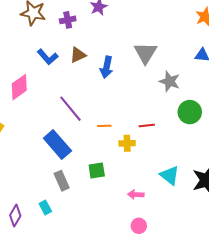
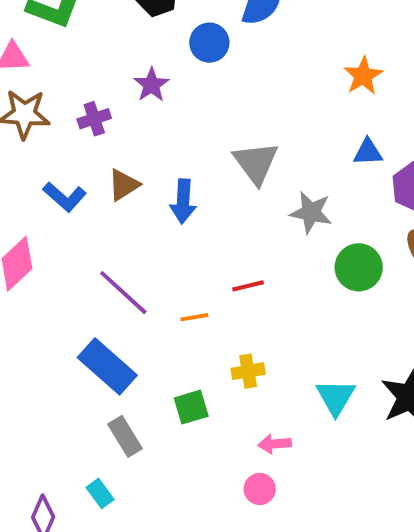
red line: (147, 126) -> (248, 286), moved
yellow cross: (127, 143) -> (248, 371), moved
cyan triangle: (170, 175) -> (336, 397), turned 30
pink circle: (139, 226) -> (260, 489), moved

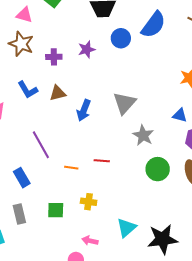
blue rectangle: (107, 366) -> (22, 178), size x0.7

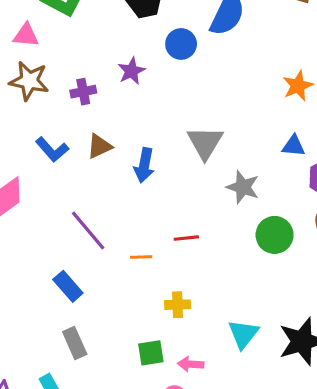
green square: (56, 210) -> (151, 353), moved

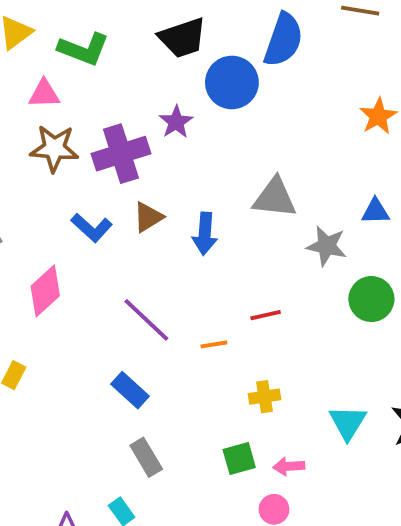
blue circle: (181, 44) -> (232, 82), size x1.4
purple cross: (83, 92) -> (121, 154), size x1.8
gray triangle: (205, 143) -> (275, 198), turned -48
blue triangle: (294, 146) -> (375, 211), moved

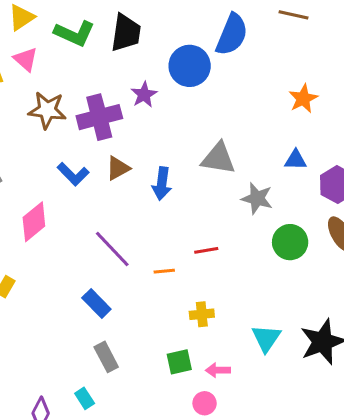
black trapezoid: (183, 38) -> (126, 33), moved, turned -66
pink triangle: (44, 94) -> (26, 59), moved, turned 40
blue triangle: (375, 211) -> (296, 160), moved

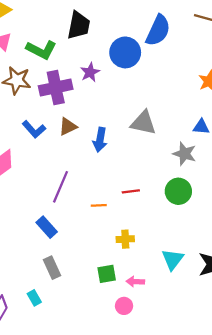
green L-shape: (74, 33) -> (41, 50), moved
gray star: (257, 198) -> (184, 154), moved
green circle: (290, 242) -> (178, 191), moved
purple line: (112, 249) -> (61, 187), turned 64

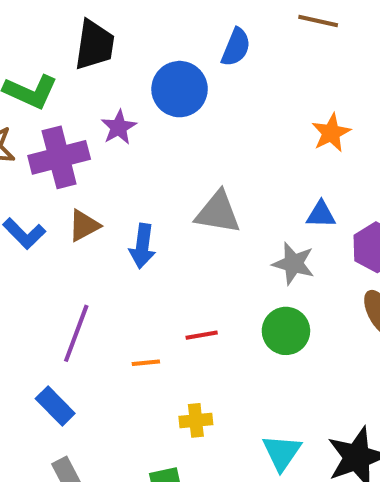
blue semicircle: (158, 31) -> (236, 47), size x0.7

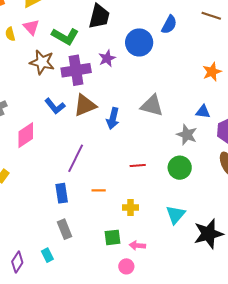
brown triangle: (84, 226) -> (85, 105), size x1.4
orange line: (146, 363) -> (99, 190), moved
blue rectangle: (55, 406) -> (62, 193), turned 30
cyan triangle: (282, 452) -> (176, 215), moved

